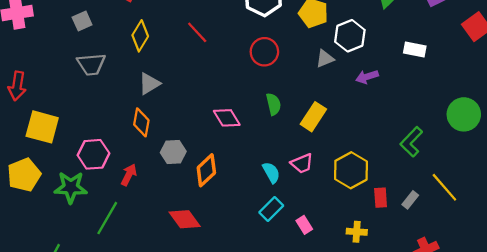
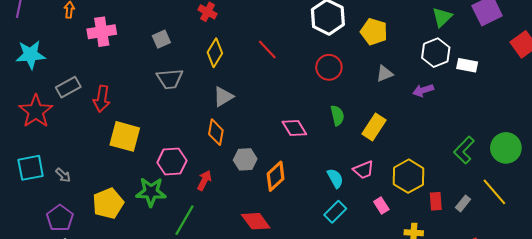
white hexagon: (350, 36) -> (436, 53), moved
green circle: (464, 114) -> (506, 148), moved
yellow pentagon: (24, 175) -> (108, 203), moved
pink rectangle: (304, 225) -> (381, 206), moved

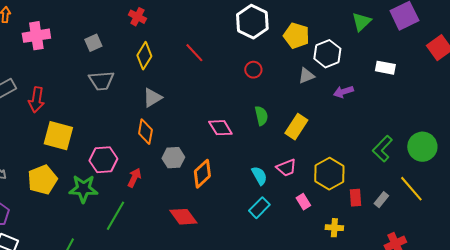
white hexagon: (436, 53) -> (327, 54), moved
red circle: (329, 67) -> (253, 70), size x0.7
yellow pentagon: (108, 203) -> (42, 180), moved

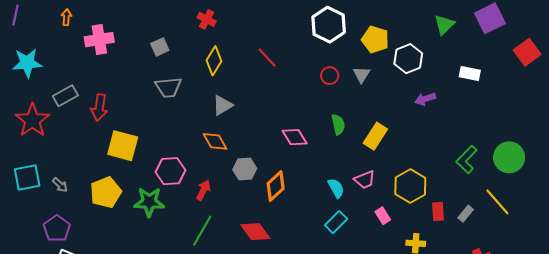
gray triangle: (306, 76) -> (362, 75), moved, turned -36
orange diamond: (145, 132) -> (215, 141), turned -40
green line: (115, 216) -> (202, 231), moved

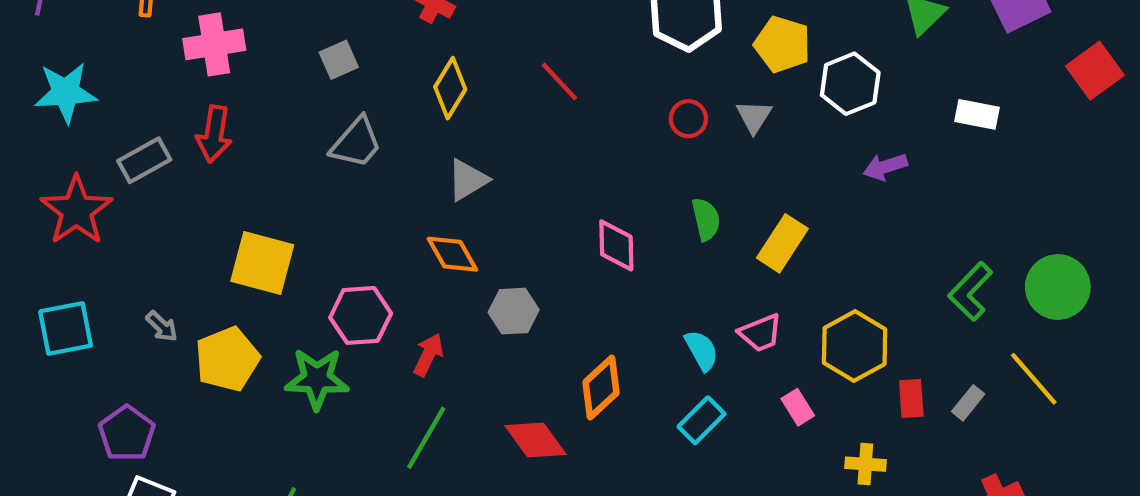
gray trapezoid: (168, 87) -> (356, 143), turned -44
red arrow: (99, 107) -> (214, 134), moved
pink diamond: (295, 137) -> (616, 245), turned 30
gray arrow: (60, 185) -> (162, 326), moved
orange diamond: (276, 186) -> (601, 388), moved

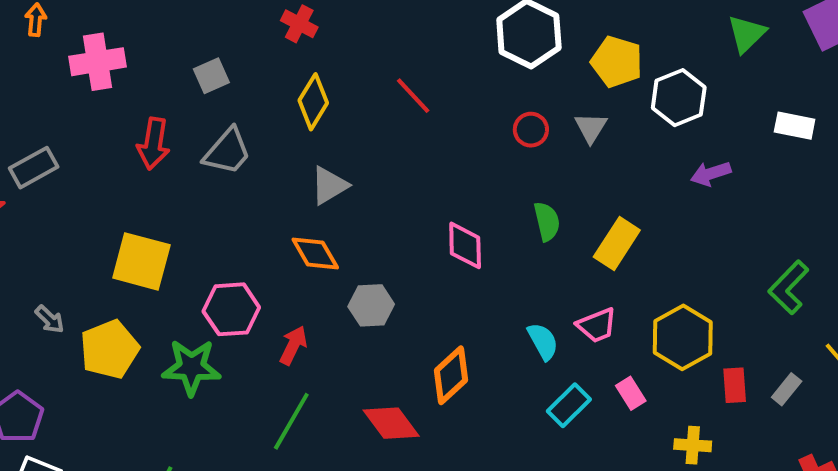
red arrow: (214, 134) -> (153, 144), moved
cyan rectangle: (702, 420) -> (569, 405), moved

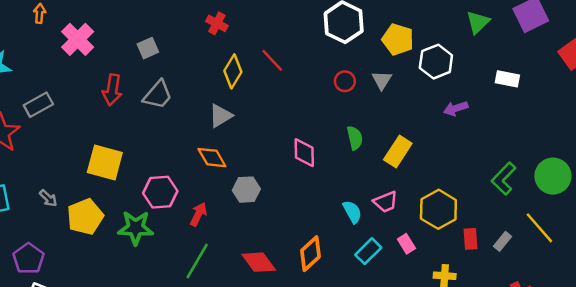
red cross: (299, 24) -> (217, 23), moved
pink cross: (98, 62) -> (78, 39), turned -36
yellow diamond: (313, 102) -> (233, 71), moved
orange diamond: (451, 375) -> (310, 254), moved

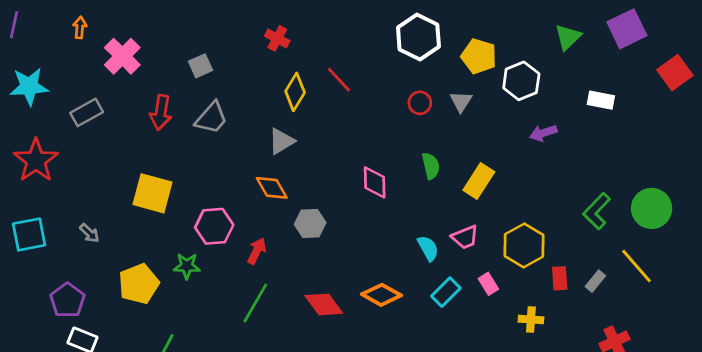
gray rectangle: (38, 105) -> (87, 112), moved
yellow pentagon: (85, 217) -> (139, 284), moved
green star: (136, 228) -> (187, 266), size x0.7
orange diamond: (310, 254) -> (381, 295), turned 72

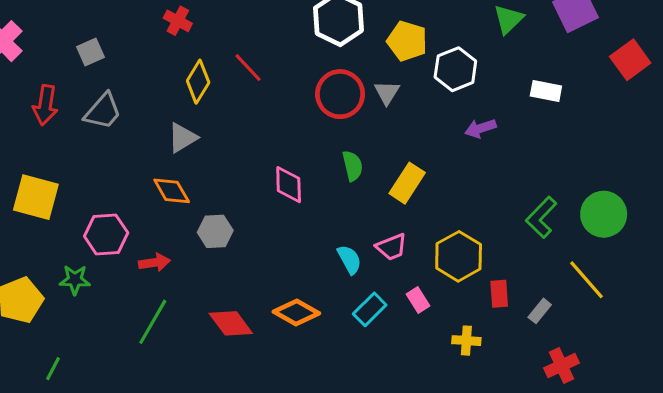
red circle: (420, 103) -> (340, 94), size x1.8
red arrow: (257, 251) -> (154, 263), turned 56
gray rectangle: (595, 281) -> (540, 311), moved

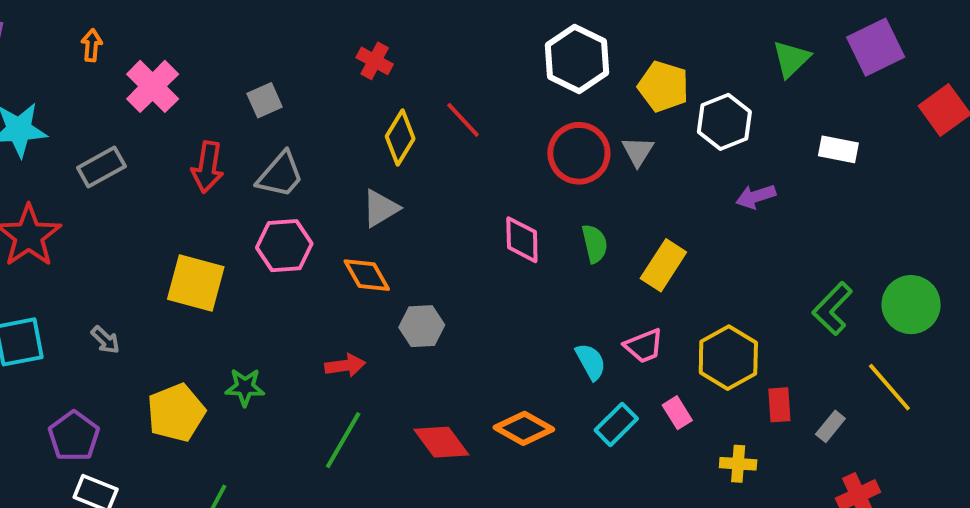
pink diamond: (289, 185) -> (522, 240), moved
pink hexagon: (106, 234) -> (284, 246), moved

